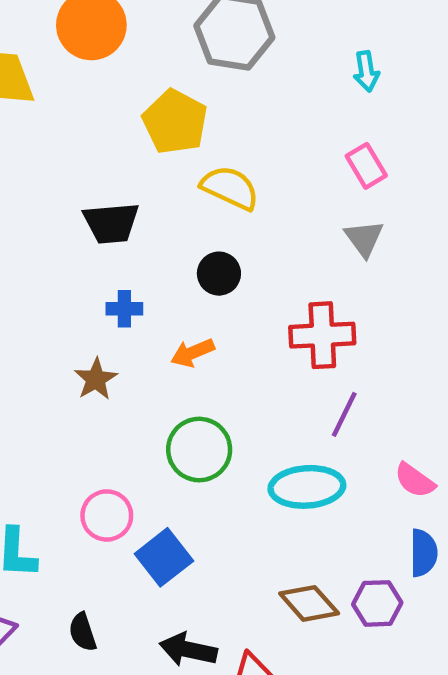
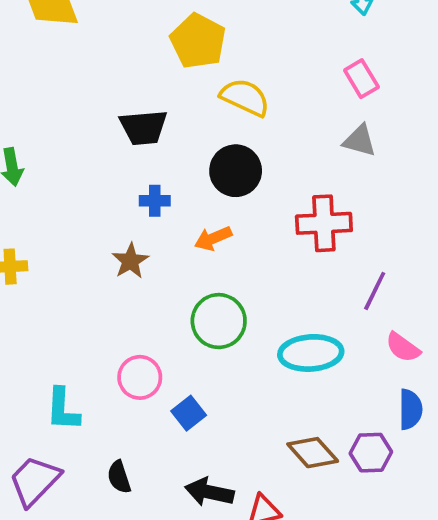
gray triangle: (364, 238) -> (360, 141), turned -39
black circle: (219, 274) -> (236, 171), size x1.4
purple line: (344, 414) -> (375, 291), moved
blue square: (164, 557) -> (189, 413), size x0.7

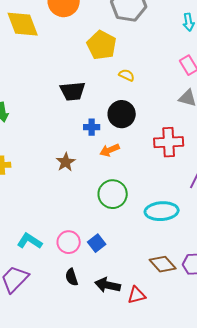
yellow semicircle: (245, 97) -> (127, 75), size x0.6
blue cross: (155, 201) -> (92, 127), moved
pink circle: (140, 377) -> (69, 242), moved
cyan L-shape: (63, 409) -> (30, 241), turned 120
black semicircle: (119, 477) -> (72, 277), moved

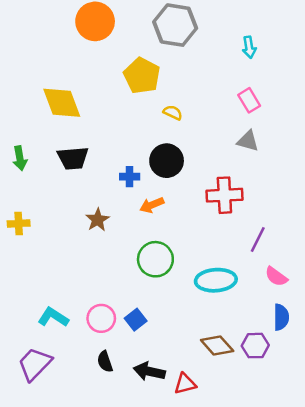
yellow diamond: (23, 24) -> (62, 103), moved
black trapezoid: (73, 91) -> (73, 158), moved

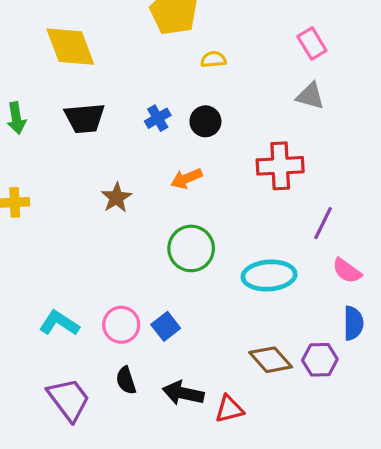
yellow semicircle: (173, 113) -> (213, 59), turned -30
black circle: (167, 161) -> (205, 121), size x0.7
blue cross: (130, 177) -> (158, 118), moved, turned -30
purple trapezoid: (35, 364) -> (69, 399), moved, turned 99

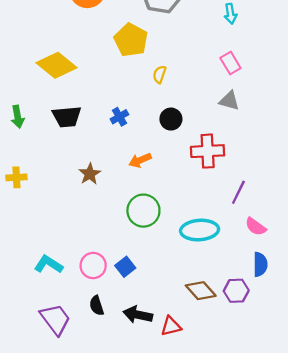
yellow diamond: (70, 47) -> (56, 65), turned -30
yellow semicircle: (213, 59) -> (159, 74), turned -66
black circle: (205, 121) -> (171, 119), moved

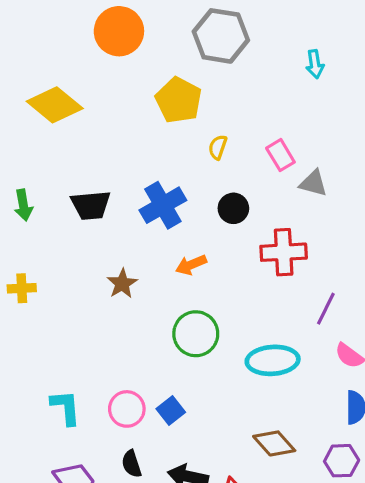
pink rectangle: (230, 63) -> (280, 155), moved
yellow diamond: (56, 65) -> (55, 105), moved
blue cross: (119, 117) -> (163, 205), size x1.8
cyan L-shape: (48, 264) -> (66, 407), turned 52
purple hexagon: (236, 291) -> (342, 461), moved

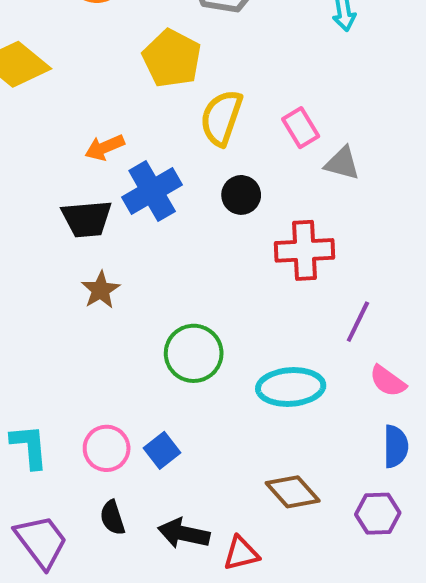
yellow semicircle: (218, 147) -> (221, 118), size x1.8
black trapezoid: (91, 205) -> (87, 219), moved
orange arrow: (191, 265) -> (105, 147), moved

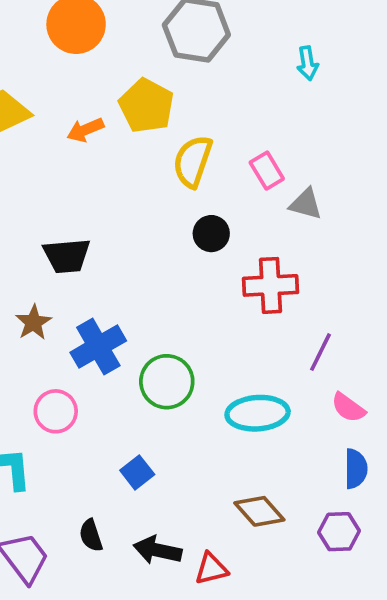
orange arrow: (105, 147) -> (85, 130), moved
blue cross: (152, 191) -> (98, 347), moved
brown star: (101, 290) -> (33, 322), moved
pink circle: (107, 448) -> (56, 411), moved

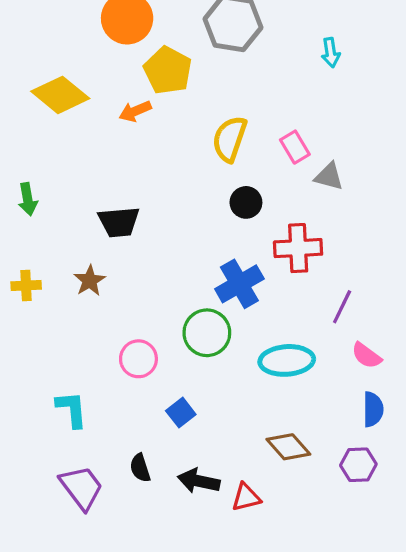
yellow pentagon: (146, 106) -> (168, 70), moved
blue cross: (98, 347) -> (239, 284), moved
pink circle: (56, 411) -> (138, 359), moved

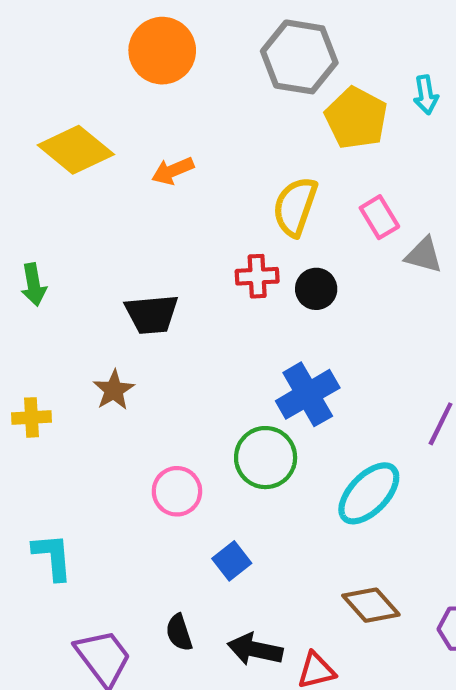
yellow pentagon: (168, 70) -> (356, 118), moved
red cross: (298, 248) -> (257, 276), moved, size x0.7
yellow cross: (26, 286) -> (31, 417), moved
cyan ellipse: (287, 360) -> (369, 493), turned -42
cyan L-shape: (72, 409) -> (53, 557), moved

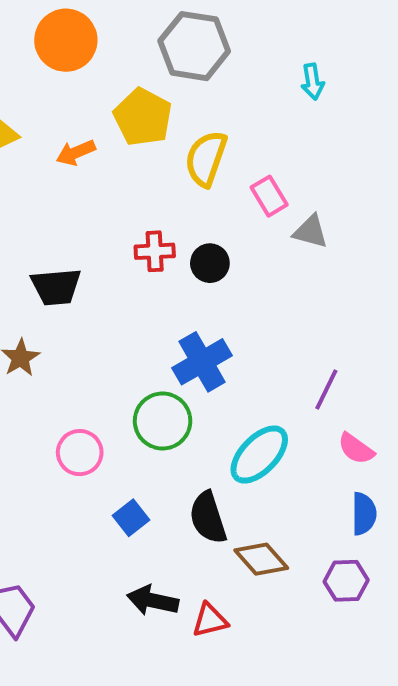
yellow pentagon: (356, 118) -> (143, 117), moved
yellow semicircle: (295, 207) -> (206, 159), moved
black semicircle: (179, 633) -> (208, 518), moved, size x1.5

